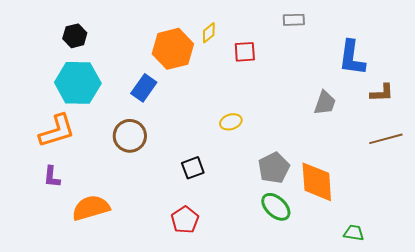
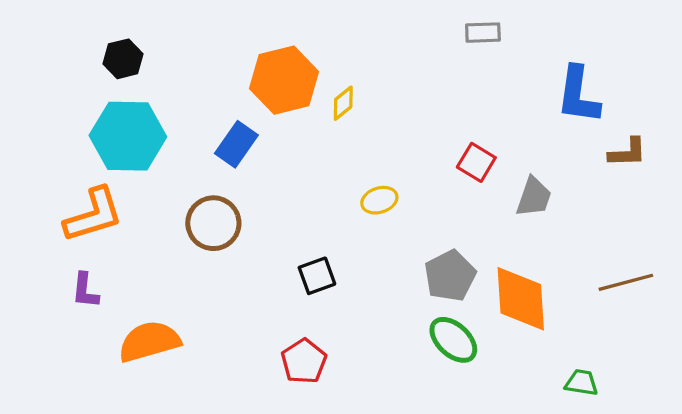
yellow diamond: (209, 33) -> (343, 103), moved
red square: (245, 52) -> (476, 162), moved, turned 35
gray trapezoid: (325, 103) -> (534, 197), moved
brown line: (386, 139) -> (626, 282), moved

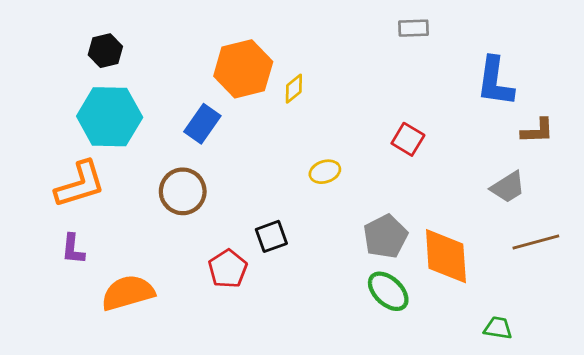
gray trapezoid: (534, 197) -> (508, 187), moved, turned 39
red pentagon: (304, 361) -> (228, 269), moved

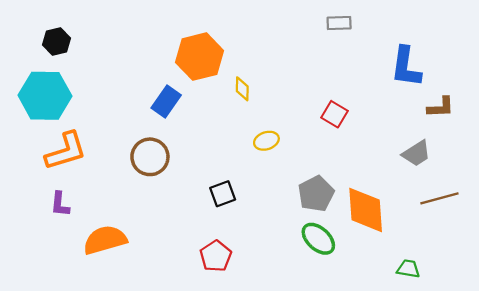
black hexagon: (105, 51) -> (57, 42), moved
yellow diamond: (294, 89) -> (242, 89), moved, turned -50
cyan hexagon: (110, 117) -> (45, 96), moved
red pentagon: (228, 269) -> (216, 256), moved

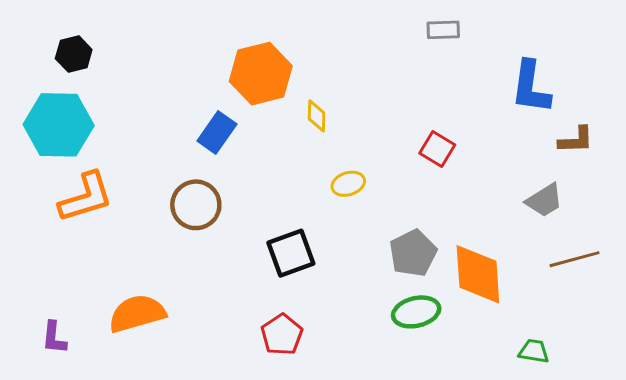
black square: (223, 194) -> (291, 253), size x1.4
purple L-shape: (60, 204) -> (54, 338), moved
green ellipse: (318, 239) -> (416, 312), turned -56

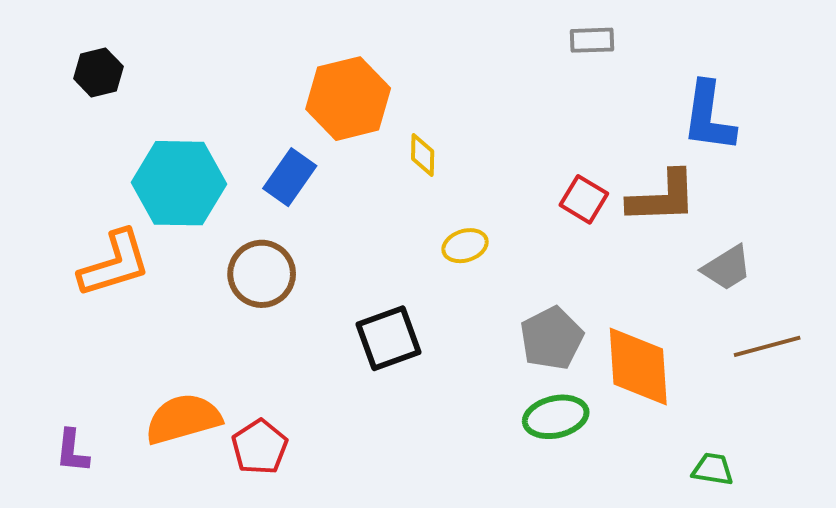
cyan hexagon: (59, 125) -> (179, 183), moved
brown L-shape: (576, 140) -> (662, 197), moved, size x1.5
red pentagon: (282, 335) -> (260, 447), moved

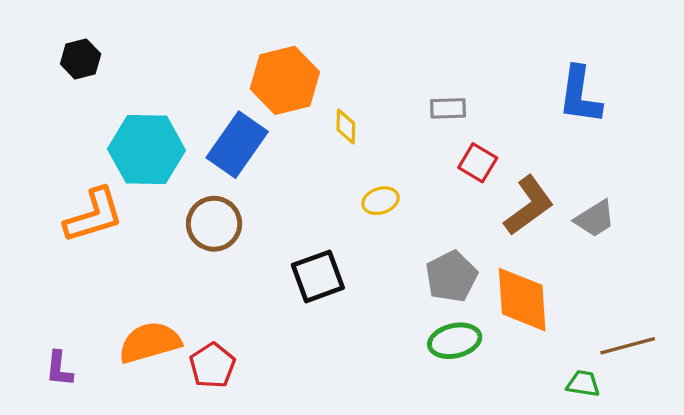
gray rectangle: (592, 40) -> (448, 108), moved
blue rectangle: (290, 177) -> (237, 145), size x1.4
brown L-shape: (662, 197) -> (529, 206), moved, turned -34
brown line: (767, 346) -> (628, 346), moved

